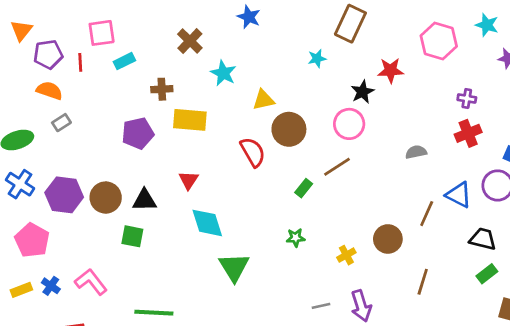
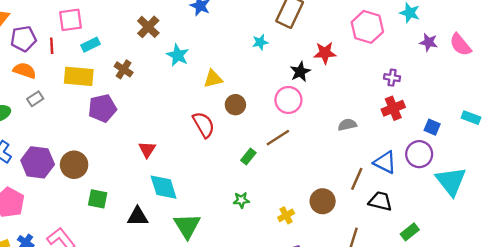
brown cross: (162, 89) -> (124, 69), turned 36
yellow rectangle: (190, 120) -> (79, 76), moved
brown circle: (289, 129) -> (235, 105), size x0.7
black triangle: (144, 200) -> (138, 217), moved
black trapezoid: (483, 239) -> (380, 201), moved

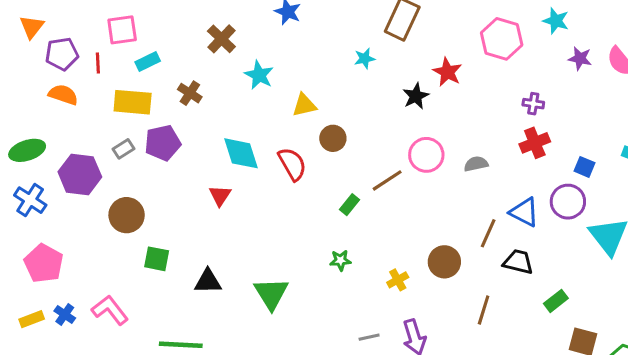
red star: (325, 53) -> (447, 72), turned 30
gray rectangle: (35, 99) -> (124, 149), moved
pink circle: (288, 100) -> (426, 155), moved
purple hexagon: (38, 162) -> (80, 174), moved
cyan diamond: (164, 187) -> (241, 153), moved

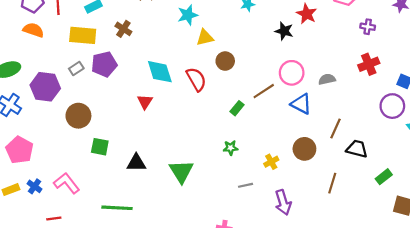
cyan star: (259, 75) -> (188, 15), moved, turned 30
black star: (416, 96) -> (284, 31), turned -30
purple cross: (533, 104) -> (368, 27), moved
blue triangle: (524, 212) -> (301, 104), moved
gray line: (369, 337) -> (246, 185), moved

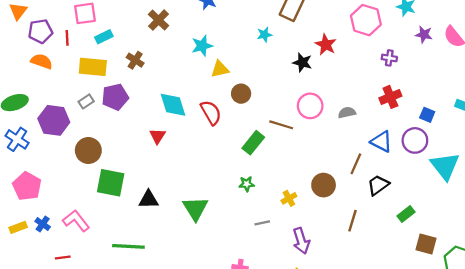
brown line: (264, 91) -> (281, 125), turned 50
blue triangle: (301, 104) -> (381, 142), moved
green rectangle: (237, 108) -> (253, 143), size x1.5
green square: (100, 147) -> (111, 183), size x1.5
black trapezoid: (357, 149) -> (378, 185), turned -50

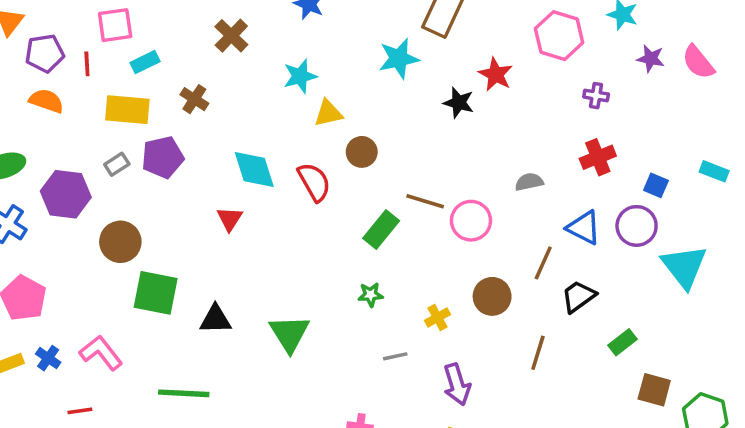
cyan star: (264, 35) -> (399, 59), size x1.6
pink circle: (310, 106) -> (471, 221), moved

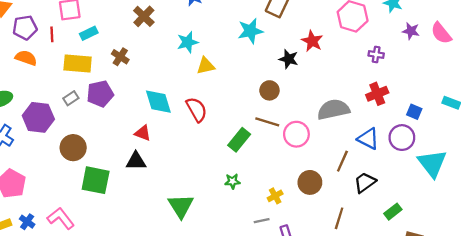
brown circle: (362, 152) -> (269, 90), moved
gray semicircle: (529, 182) -> (333, 109), size x1.8
red triangle: (230, 219) -> (143, 133), turned -42
black triangle: (216, 319) -> (136, 161), moved
gray line: (395, 356) -> (262, 221), moved

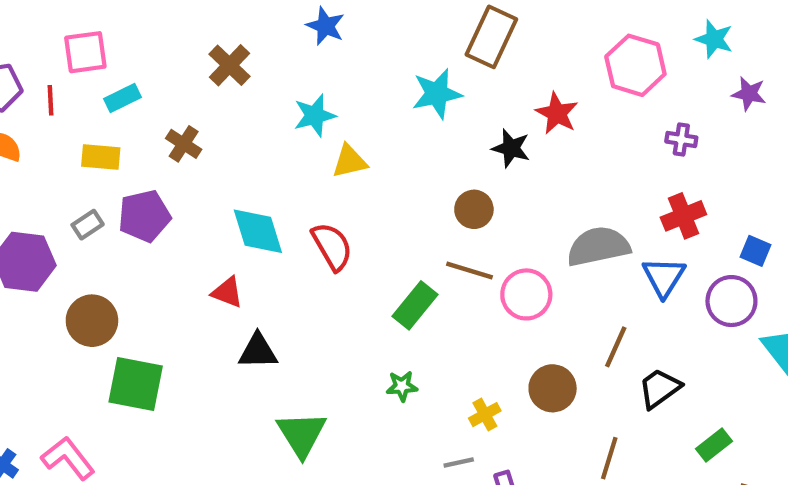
yellow rectangle: (78, 63) -> (101, 157), size x0.7
blue triangle: (368, 139) -> (664, 277), moved, turned 35
black triangle: (136, 161) -> (258, 351), moved

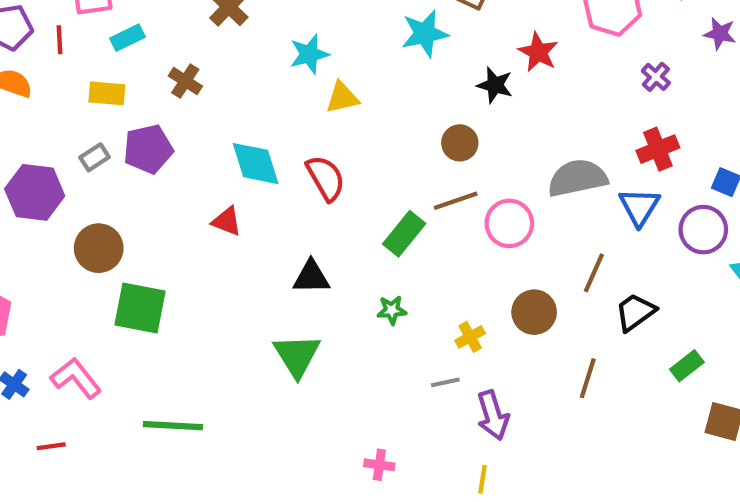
purple cross: (681, 139) -> (656, 77), turned 32
brown line: (470, 270) -> (456, 201), turned -36
black triangle: (258, 351) -> (311, 277), moved

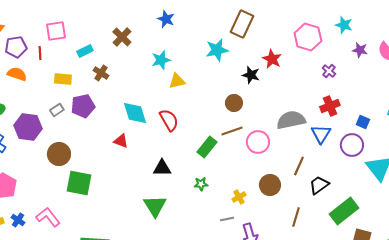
cyan rectangle: (128, 38) -> (85, 51), moved
green rectangle: (687, 366) -> (344, 211), size x1.8

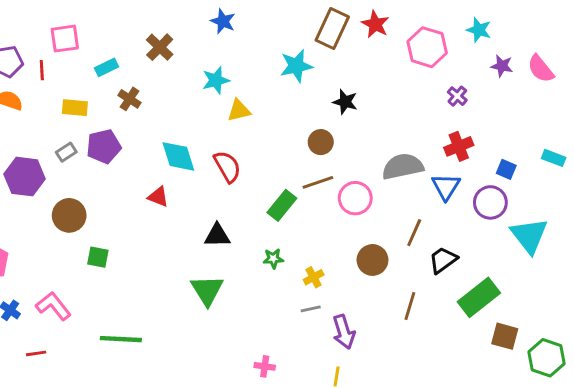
red star: (272, 59) -> (375, 24), moved
green square: (79, 183) -> (98, 257), size x0.6
yellow cross: (239, 197) -> (314, 277), moved

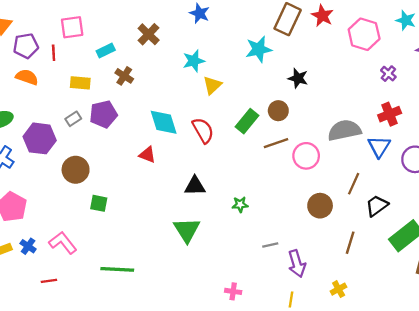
yellow triangle: (239, 110) -> (212, 85), turned -30
green rectangle: (282, 205) -> (247, 121), moved
yellow cross: (314, 277) -> (339, 289), moved

